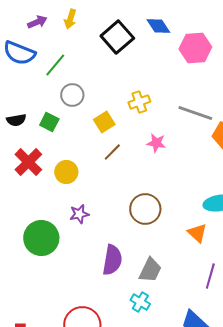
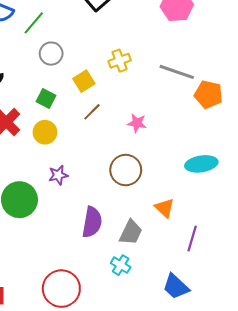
green square: (49, 122) -> (46, 99), moved
pink star: (156, 143) -> (137, 123), moved
orange triangle: (197, 233) -> (165, 208), moved

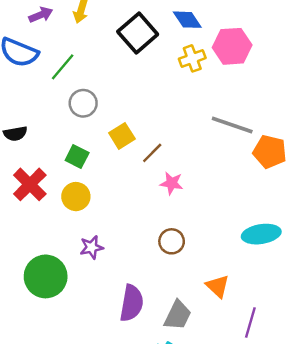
yellow cross: (120, 61) -> (192, 58), moved
brown line: (92, 112) -> (152, 153), moved
pink star: (137, 123) -> (172, 183), moved
brown circle: (126, 170) -> (172, 241), size x0.7

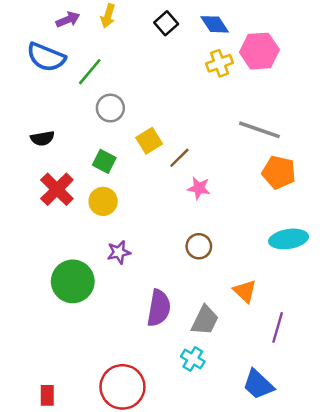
black square: (138, 33) -> (166, 23), moved, size x0.6
orange pentagon: (270, 152) -> (279, 172), moved

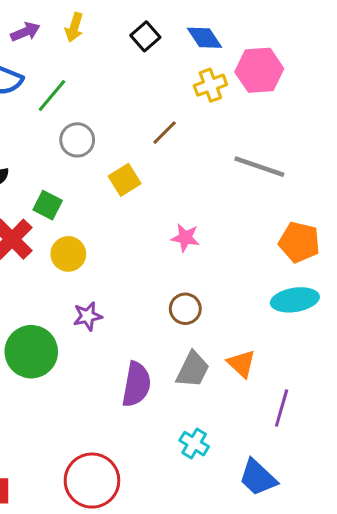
brown line: (179, 158) -> (165, 133), moved
green square: (104, 161) -> (48, 205), moved
orange pentagon: (279, 172) -> (299, 242), moved
gray trapezoid: (205, 320) -> (193, 369), moved
cyan cross: (193, 359) -> (194, 444), moved

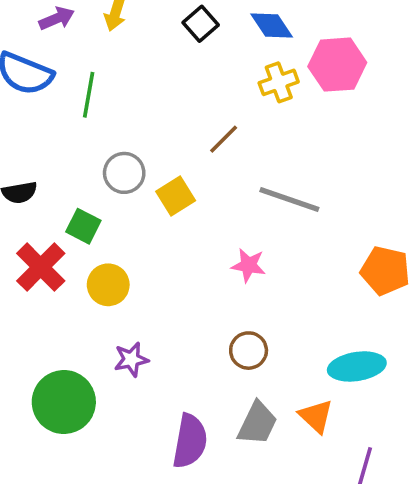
green line: (52, 96) -> (89, 95), turned -30
gray circle: (77, 140) -> (124, 173), moved
gray line: (259, 167) -> (289, 200), moved
cyan ellipse: (295, 300) -> (357, 366), moved

